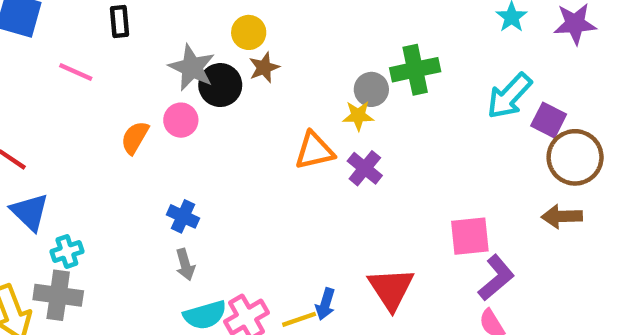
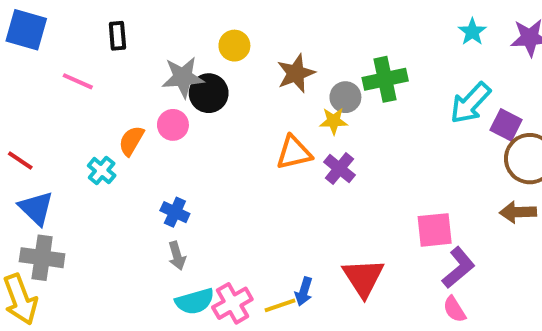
gray star: (192, 68) -> (183, 77), turned -30
brown star: (264, 68) -> (296, 73), moved, size x1.4
cyan cross: (67, 251) -> (102, 170), moved, turned -32
gray cross: (58, 295) -> (42, 258), moved

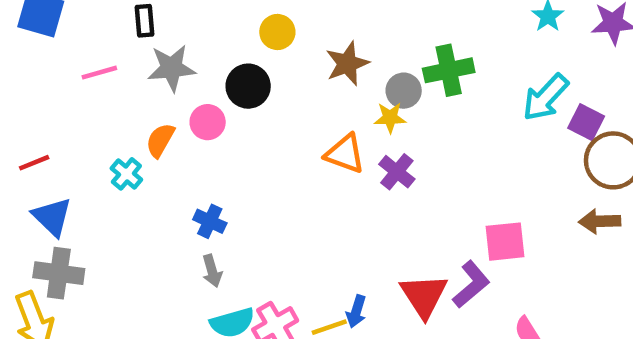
gray star: (183, 77) -> (171, 68), moved
pink line: (78, 81) -> (99, 73), turned -40
orange triangle: (294, 153) -> (345, 154), turned 33
red line: (20, 161) -> (34, 163), turned -56
purple L-shape: (458, 268) -> (471, 284), moved

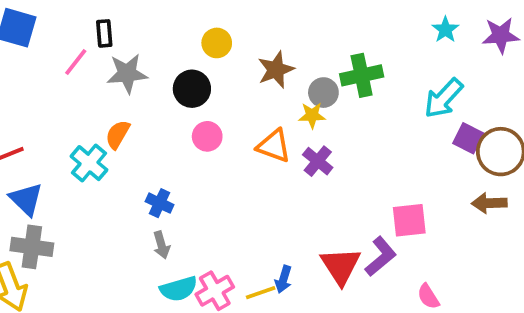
pink line: (99, 73) -> (76, 62), moved, turned -36
pink circle: (208, 122) -> (207, 136), moved
purple square: (586, 122) -> (468, 138), moved
cyan cross: (126, 174) -> (89, 163), size x1.4

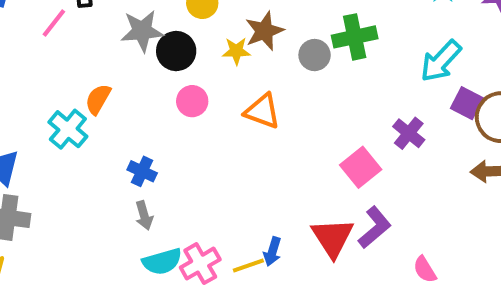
gray star: (127, 73) -> (142, 31), moved
yellow star: (312, 115) -> (236, 51), moved
purple cross: (318, 161) -> (409, 133), moved
pink square: (409, 220) -> (361, 167), moved, turned -33

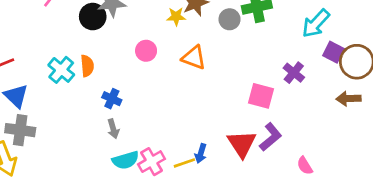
black circle: (176, 51) -> (93, 17), moved
orange semicircle: (98, 99) -> (87, 66), moved, turned 145
pink square: (361, 167) -> (261, 96), turned -36

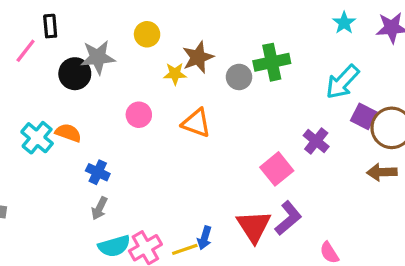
orange semicircle: (87, 66) -> (68, 133), turned -65
pink square: (261, 96) -> (277, 169), turned 36
gray arrow: (113, 129) -> (99, 208), turned 42

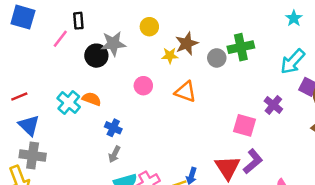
pink square: (277, 169) -> (244, 125), turned -35

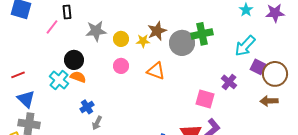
yellow circle: (149, 27) -> (121, 39), moved
black circle: (96, 56) -> (74, 60), moved
gray circle: (217, 58) -> (182, 43), size x1.6
blue cross: (113, 128) -> (87, 107), moved, turned 32

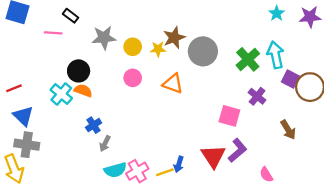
black rectangle: (67, 12) -> (70, 16), turned -48
pink line: (52, 27) -> (53, 33), turned 56
green cross: (202, 34) -> (248, 59), moved, turned -30
cyan arrow: (245, 46) -> (275, 55), turned 125
brown arrow: (269, 101) -> (288, 130), moved, turned -120

